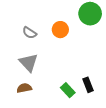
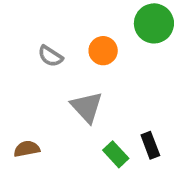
gray triangle: (28, 62) -> (87, 107), moved
brown semicircle: (24, 88) -> (27, 149), moved

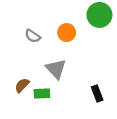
brown semicircle: (27, 149) -> (22, 85), moved, turned -35
green rectangle: (116, 154) -> (42, 94), moved, turned -49

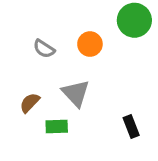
brown semicircle: (22, 85) -> (30, 103), moved

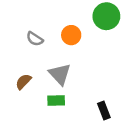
green rectangle: (57, 126) -> (56, 100), moved
black rectangle: (131, 126) -> (104, 111), moved

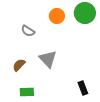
orange circle: (71, 35) -> (57, 16), moved
green rectangle: (56, 100) -> (27, 92), moved

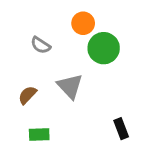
green circle: (85, 13) -> (104, 48), moved

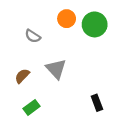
green circle: (104, 48) -> (95, 24), moved
green rectangle: (39, 135) -> (32, 107), turned -35

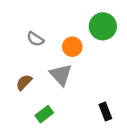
orange circle: (67, 19) -> (72, 47), moved
green rectangle: (32, 107) -> (44, 114), moved

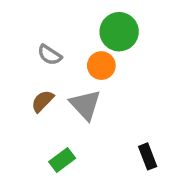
green circle: (103, 26) -> (119, 32), moved
brown semicircle: (24, 82) -> (43, 101), moved

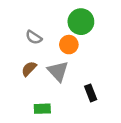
black rectangle: (148, 156) -> (91, 93), moved
green rectangle: (62, 160) -> (42, 109), turned 35

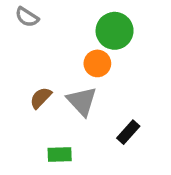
gray semicircle: (34, 37) -> (27, 17), moved
black rectangle: (91, 93) -> (128, 132), turned 63

